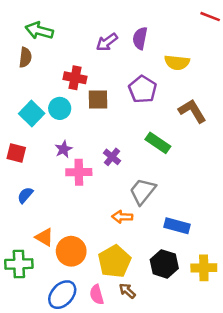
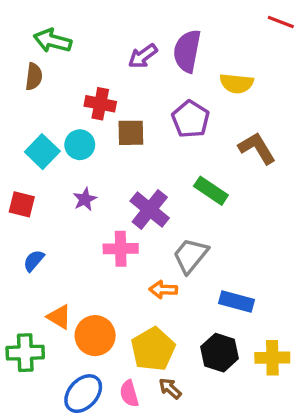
purple semicircle: (140, 38) -> (187, 51), size x1.4
purple cross: (112, 157) -> (150, 209), size x1.6
pink cross: (79, 172) -> (121, 249), moved

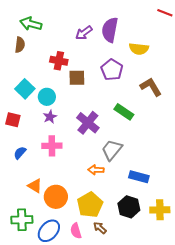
cyan circle: (80, 145) -> (47, 97), moved
pink cross: (121, 249) -> (52, 146), moved
green cross: (25, 353) -> (22, 220), moved

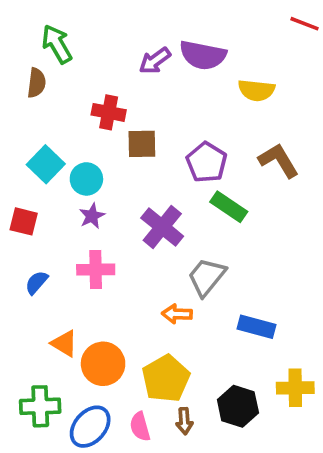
green arrow: (31, 24) -> (57, 44), turned 45
purple semicircle: (110, 30) -> (203, 55), turned -90
purple pentagon: (112, 70) -> (207, 162), moved
black hexagon: (129, 207) -> (238, 406), moved
brown arrow: (100, 228) -> (184, 421), turned -136

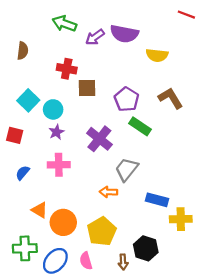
green arrow: (57, 44) -> (64, 24), moved, turned -40
yellow cross: (295, 388) -> (181, 219), moved
brown arrow: (184, 421) -> (123, 262), moved

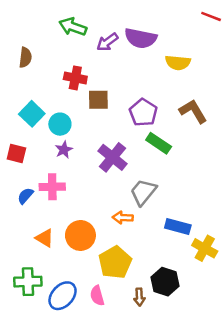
pink cross: (59, 165) -> (52, 187), moved
yellow cross: (181, 219) -> (205, 248), turned 30
orange circle: (63, 222) -> (80, 235), moved

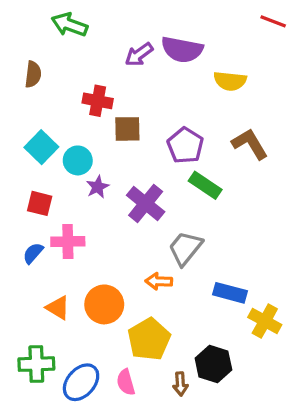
green arrow: (73, 27) -> (69, 25), moved
purple star: (64, 150) -> (98, 187), moved
red square: (16, 154) -> (40, 203), moved

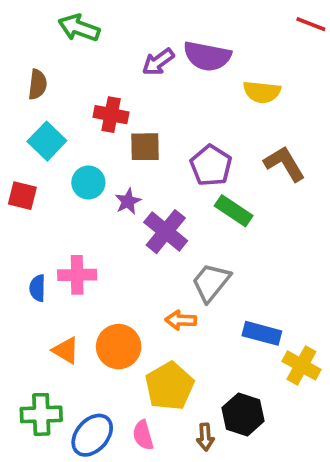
cyan square: (41, 147) -> (47, 141), moved
purple star: (98, 187) -> (128, 201), moved
red square: (40, 203) -> (22, 196), moved
blue semicircle: (33, 253) -> (37, 288), turned -40

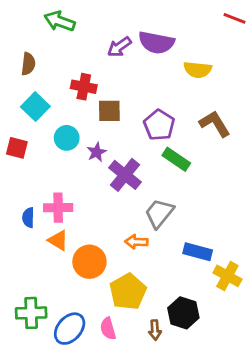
orange triangle: (66, 350) -> (58, 240), moved

